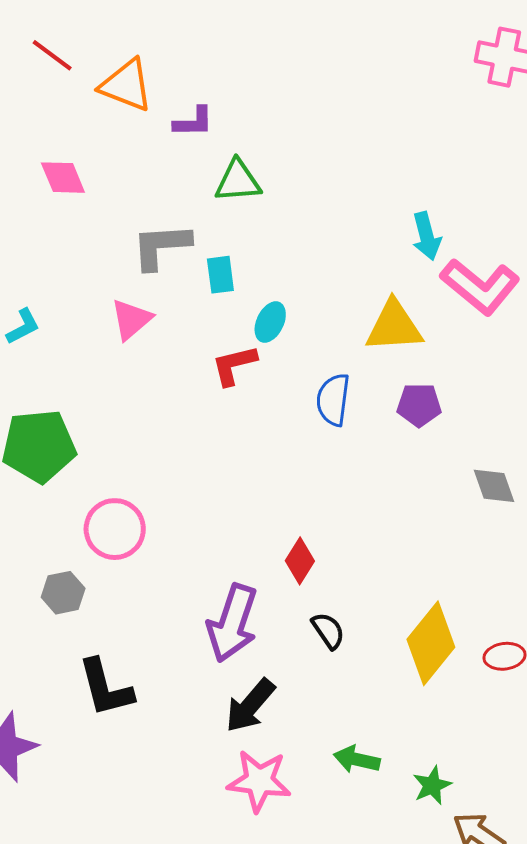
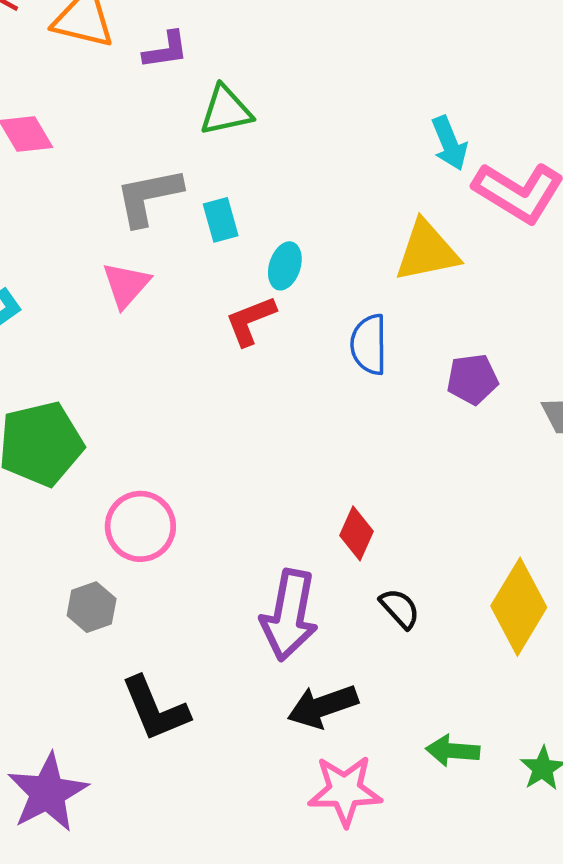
purple pentagon: (419, 405) -> (472, 379), moved
black arrow: (250, 706) -> (323, 706), turned 38

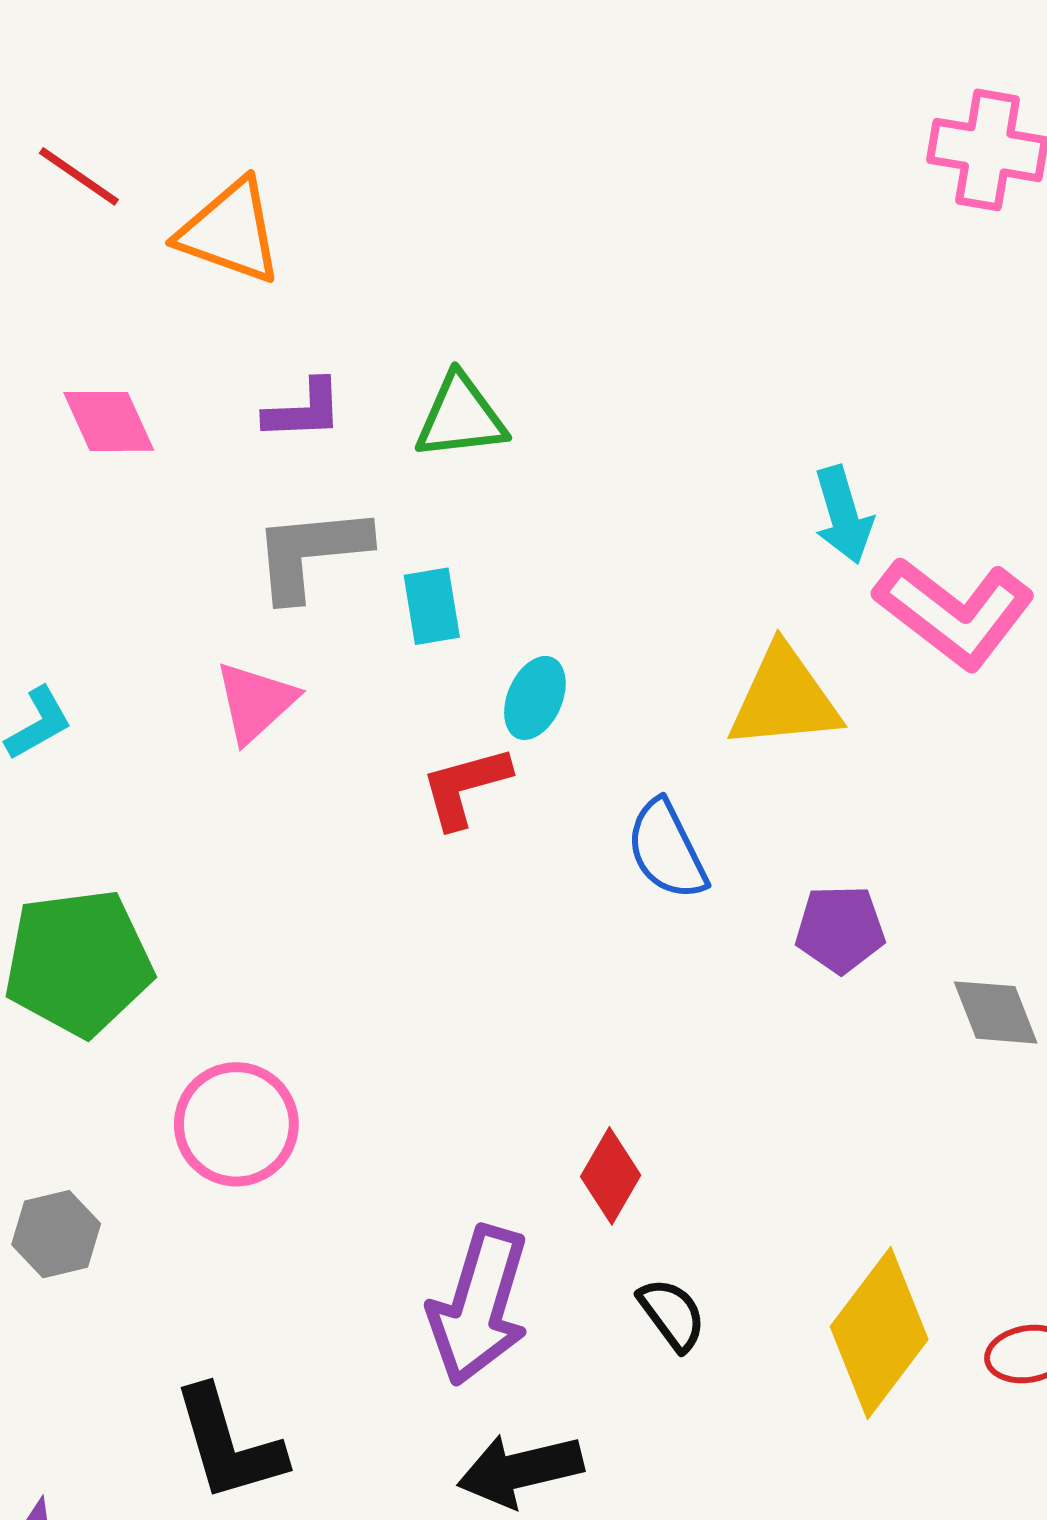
purple L-shape: (166, 50) -> (304, 410), moved
blue semicircle: (369, 344) -> (667, 850), turned -32
gray hexagon: (92, 607) -> (56, 1234), moved

